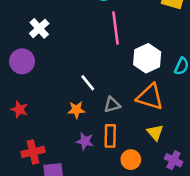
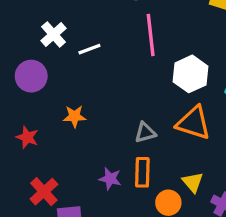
white line: (88, 83) -> (89, 49), moved, turned -72
orange star: (76, 110) -> (75, 116), moved
yellow triangle: (155, 132) -> (193, 182), moved
red cross: (33, 152) -> (44, 192), turned -30

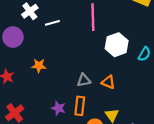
orange triangle: (194, 123) -> (108, 82), moved, size x0.6

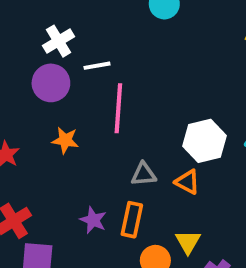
pink line: (93, 17) -> (118, 108), moved
purple circle: (13, 37) -> (51, 83), moved
white hexagon: (117, 45) -> (205, 141), moved

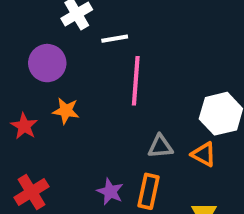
purple circle: (51, 83) -> (47, 63), moved
orange star: (65, 140) -> (66, 111), moved

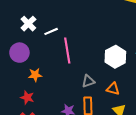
red star: (24, 126) -> (27, 98), moved
orange triangle: (204, 154) -> (113, 89), moved

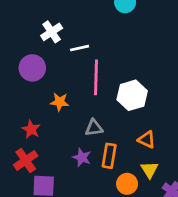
white hexagon: (115, 57) -> (132, 95), moved
orange star: (35, 75) -> (60, 102), moved
gray triangle: (88, 81) -> (94, 128), moved

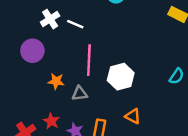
white line: (80, 48) -> (75, 24), moved, turned 35
gray triangle: (94, 128) -> (80, 94), moved
red star: (31, 129) -> (51, 121), moved

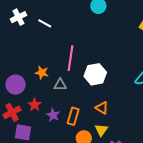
white cross: (50, 19) -> (18, 17), moved
white line: (75, 24) -> (45, 23), moved
purple circle: (32, 51) -> (16, 85), moved

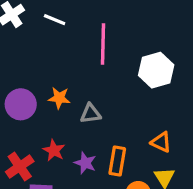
pink line: (71, 58) -> (103, 44), moved
white hexagon: (95, 74) -> (156, 70), moved
purple circle: (16, 85) -> (21, 104), moved

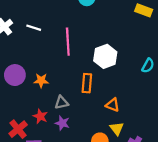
purple circle: (21, 104) -> (15, 75), moved
gray triangle: (90, 114) -> (62, 103), moved
orange rectangle: (117, 161) -> (87, 83), moved

